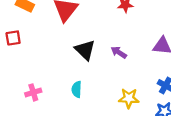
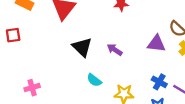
cyan semicircle: (77, 89) -> (94, 80), moved, turned -56

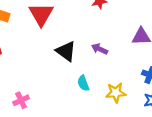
cyan semicircle: (94, 80) -> (83, 83), turned 40

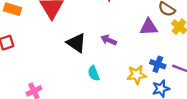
yellow star: (116, 93) -> (137, 75), moved

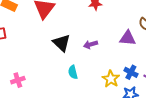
purple arrow: (109, 40) -> (90, 44), turned -48
yellow star: (137, 75) -> (111, 79), turned 30

